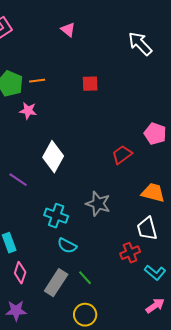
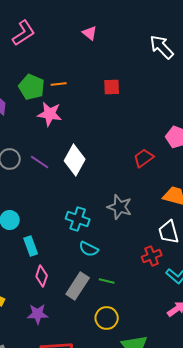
pink star: (28, 111) -> (50, 114), size x1.4
purple line: (18, 180) -> (40, 162), moved
green line: (85, 278) -> (107, 281), turned -35

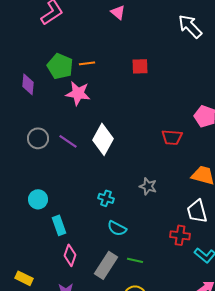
red trapezoid: (144, 158) -> (172, 137), turned -140
gray star: (120, 207) -> (148, 186), size x0.7
cyan cross: (78, 219) -> (106, 198), size x0.7
red cross: (152, 256) -> (180, 235), turned 30

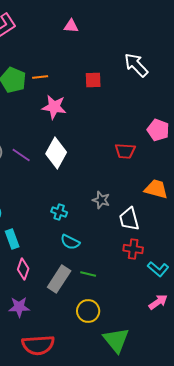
pink triangle: (118, 12) -> (71, 26), turned -35
white arrow: (190, 26) -> (136, 65), moved
pink star: (78, 93) -> (54, 107), moved
white trapezoid: (197, 211) -> (129, 219), moved

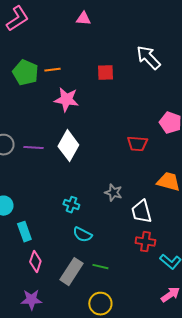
purple line: (21, 155) -> (33, 148), turned -30

